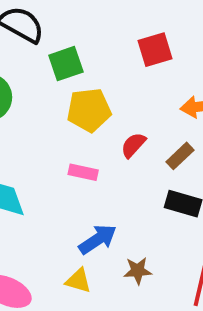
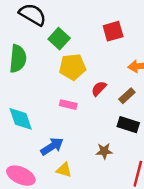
green square: (66, 64) -> (59, 39), turned -30
blue arrow: (98, 239) -> (52, 146), moved
brown star: (138, 271) -> (104, 151), moved

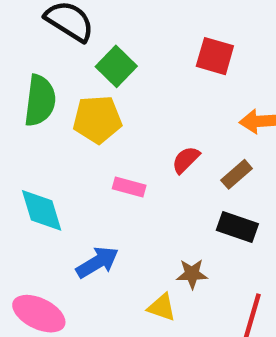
red square: (113, 31) -> (215, 56), turned 30
yellow pentagon: (72, 67) -> (97, 119), moved
yellow triangle: (64, 170) -> (162, 307), moved

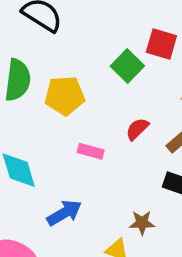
green square: (116, 66) -> (127, 66), moved

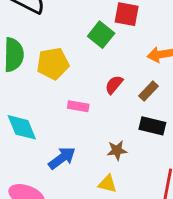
brown star: (142, 223) -> (117, 150), moved

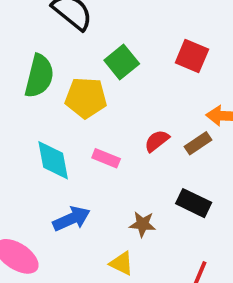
green square: (101, 35) -> (122, 62), moved
brown rectangle: (148, 91) -> (198, 143), moved
cyan diamond: (22, 127) -> (53, 160), moved

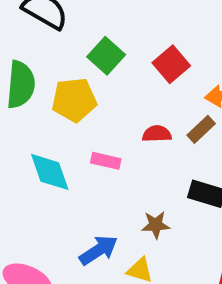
red square: (192, 56) -> (171, 64), moved, turned 36
red semicircle: (157, 141) -> (157, 134), turned 45
blue arrow: (72, 219) -> (98, 250), moved

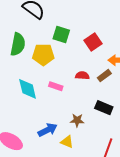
green square: (106, 56) -> (61, 34), turned -30

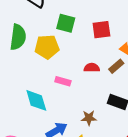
red square: (93, 42) -> (101, 30), turned 30
cyan diamond: (28, 89) -> (36, 100), moved

